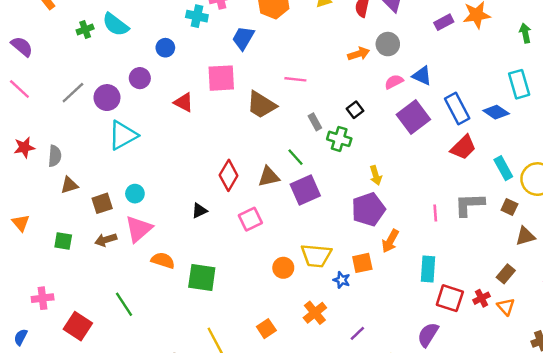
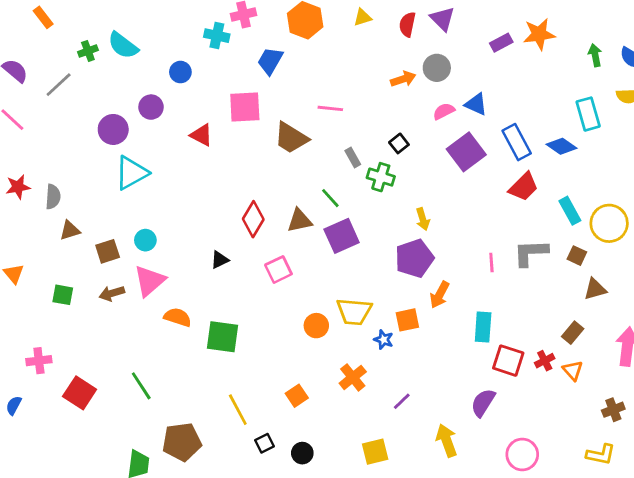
gray line: (73, 93) -> (59, 85), moved
green line: (124, 304) -> (141, 386), moved

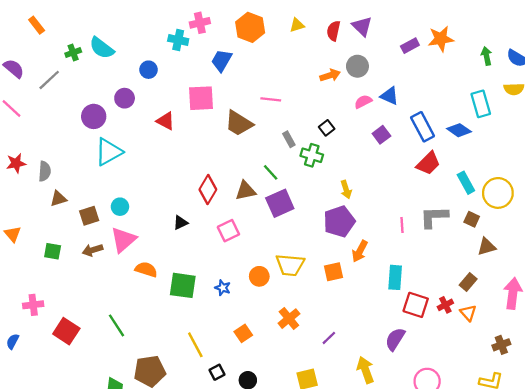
purple square: (466, 152) -> (381, 135), size x0.6
blue star: (384, 340) -> (223, 288), moved

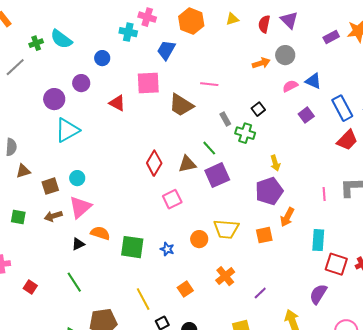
pink cross: (200, 23) -> (147, 17), turned 30
black triangle: (180, 223) -> (78, 244), moved
red square: (66, 331) -> (30, 287), size x0.6

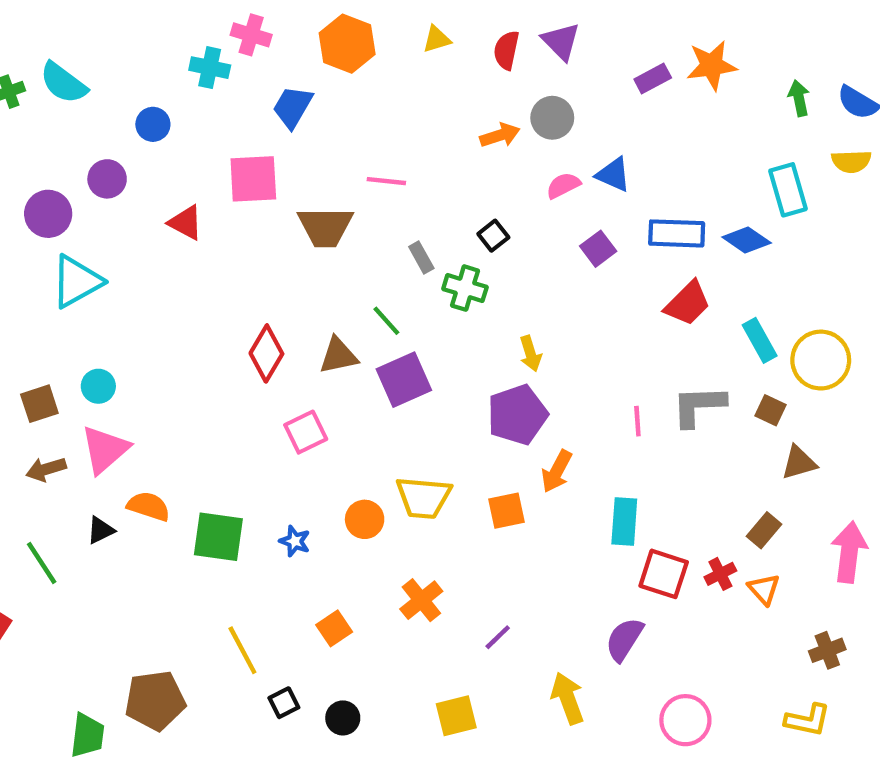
brown trapezoid: (181, 105) -> (325, 227), turned -32
blue rectangle: (342, 108) -> (677, 233), turned -60
green line: (74, 282) -> (42, 563), moved

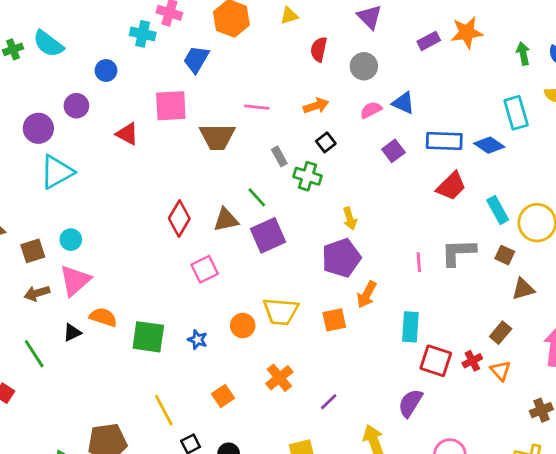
red semicircle: (506, 50) -> (319, 49), moved
orange arrow: (500, 135) -> (316, 106), moved

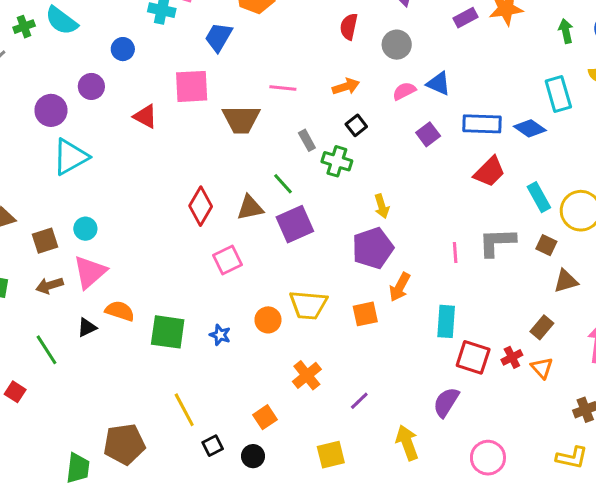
orange square: (223, 396) -> (265, 417), moved

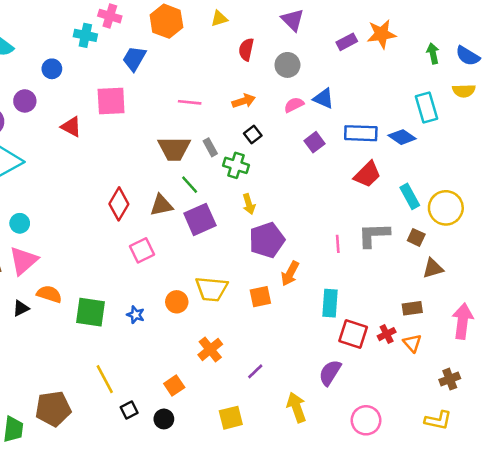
brown trapezoid: (241, 119) -> (174, 149), moved
yellow arrow: (382, 206) -> (249, 204), moved
brown rectangle: (542, 327) -> (412, 308), turned 42

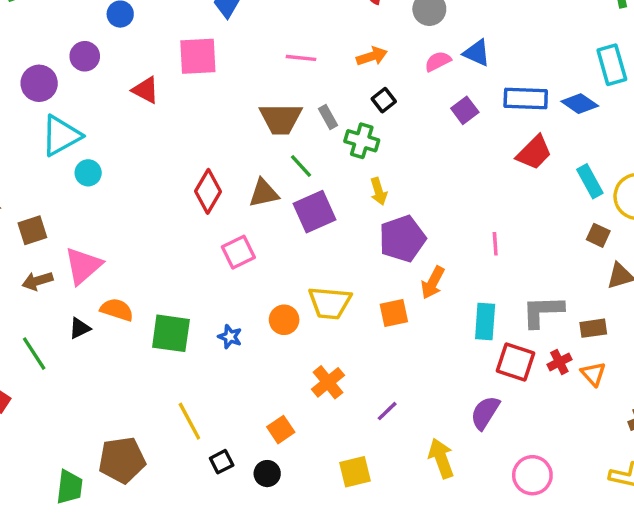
cyan circle: (20, 223) -> (88, 173), moved
gray L-shape: (374, 235) -> (543, 311), moved

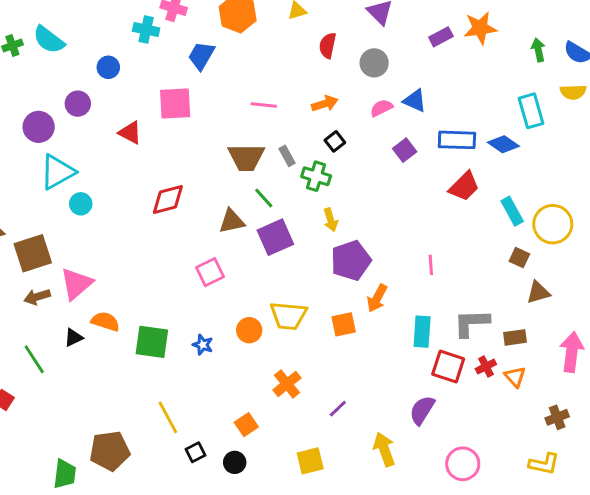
red diamond: (208, 191) -> (168, 199), moved, turned 45
brown square: (32, 230) -> (33, 253), size x1.5

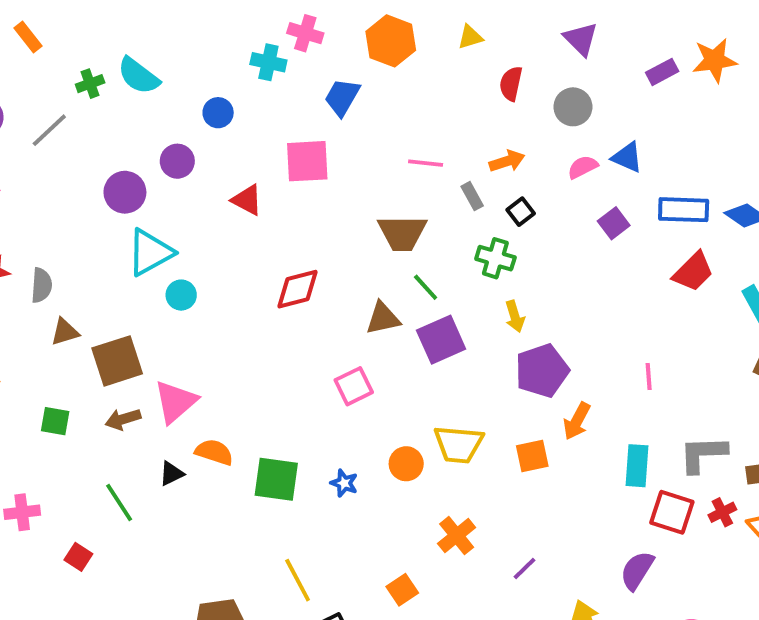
gray rectangle: (287, 156) -> (472, 196), moved

